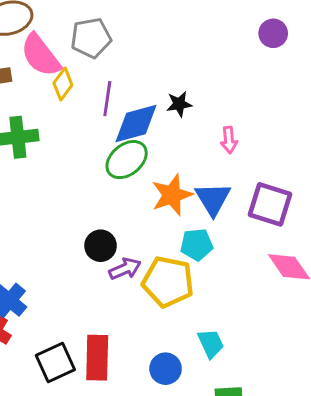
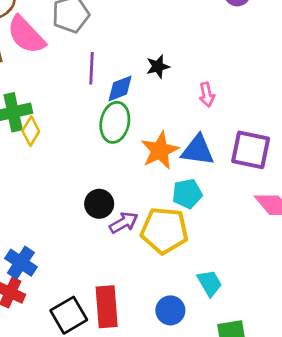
yellow diamond: (63, 84) -> (31, 131), moved
blue diamond: (136, 124) -> (120, 88), size x0.7
green ellipse: (127, 160) -> (115, 122), turned -33
blue triangle: (213, 199) -> (198, 150), turned -45

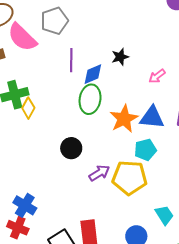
pink arrow: (207, 95) -> (157, 76), turned 66
black circle: (99, 204) -> (71, 148), moved

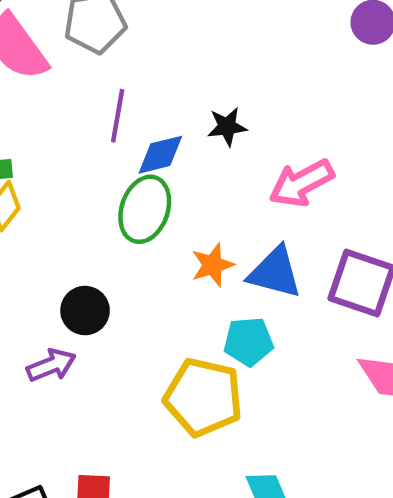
pink arrow: (157, 76) -> (302, 183), size x1.6
orange star: (124, 119) -> (213, 265), size x0.7
purple arrow: (99, 173) -> (51, 365), moved

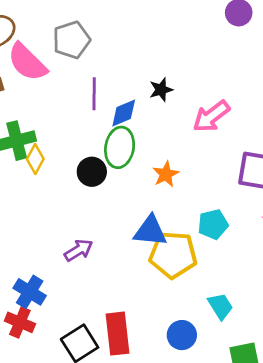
blue triangle: (275, 272) -> (150, 231), moved
black circle: (85, 311) -> (92, 172), moved
cyan pentagon: (248, 342) -> (213, 224), moved

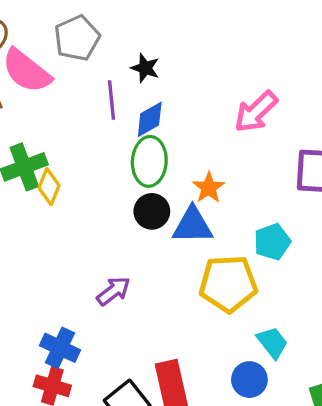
black star: (161, 90) -> (145, 68), moved, turned -30
black circle: (92, 172) -> (152, 211), moved
blue triangle: (150, 231) -> (193, 225), moved
cyan trapezoid: (220, 306) -> (272, 343), moved

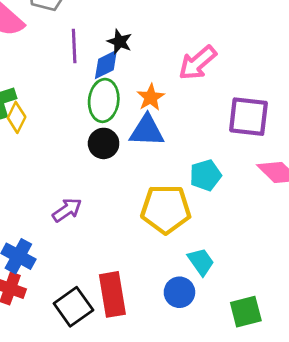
black star: (145, 68) -> (120, 42), moved
orange star: (209, 188) -> (151, 97), moved
blue triangle: (193, 225) -> (147, 131), moved

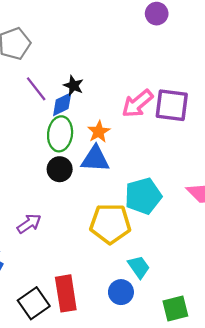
purple line: (74, 46) -> (36, 89), turned -36
purple square: (248, 117) -> (172, 105), moved
cyan pentagon: (205, 175) -> (143, 196), size x1.4

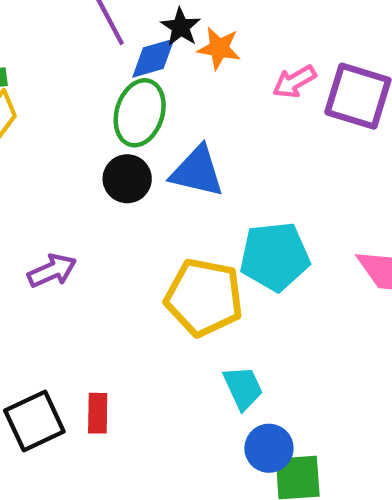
pink arrow: (137, 104) -> (294, 82), size x0.7
orange star: (99, 132) -> (219, 48), moved, turned 30
blue circle: (121, 292) -> (269, 448), moved
red rectangle: (66, 293) -> (98, 413), size x0.6

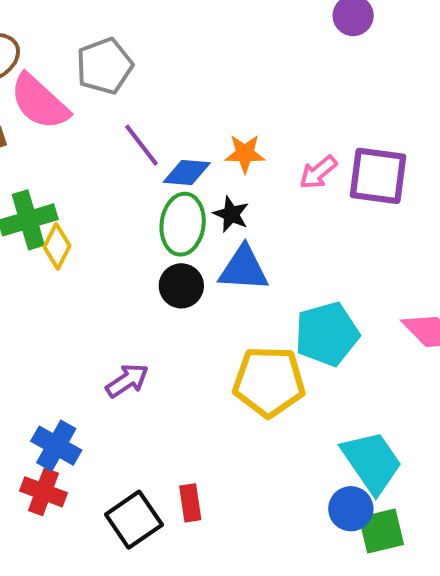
black star: (181, 27) -> (231, 214), moved
blue diamond: (153, 58) -> (187, 172), turned 30
cyan trapezoid: (243, 388) -> (372, 462), moved, size x1.6

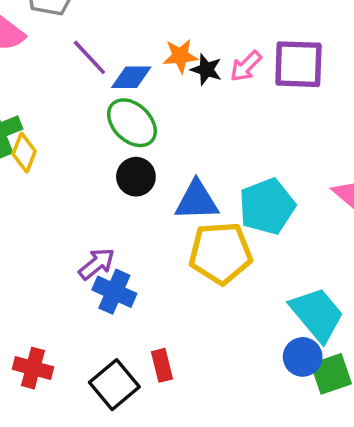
black star: (231, 214) -> (206, 69), moved
green ellipse: (183, 224) -> (132, 123), turned -48
blue triangle: (244, 269) -> (197, 201), moved
blue cross: (56, 446) -> (114, 292), moved

